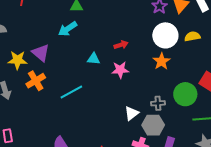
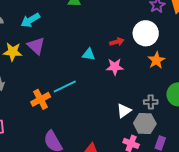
cyan arrow: (68, 29) -> (30, 20), moved
white circle: (165, 35) -> (146, 33), moved
orange cross: (36, 81) -> (41, 99), moved

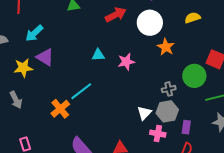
red arrow: (117, 42) -> (116, 15), moved, size x1.5
white triangle: (124, 111) -> (144, 113), moved

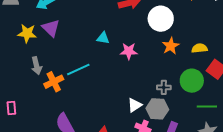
yellow semicircle: (193, 18) -> (200, 48), moved
gray arrow: (16, 100) -> (36, 66), moved

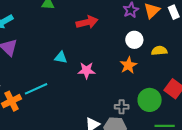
white circle: (161, 19) -> (134, 40), moved, size x0.7
yellow semicircle: (200, 48) -> (159, 51), moved

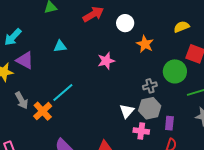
white circle: (134, 40) -> (125, 23), moved
yellow semicircle: (159, 51) -> (182, 27), moved
cyan triangle: (61, 57) -> (60, 46), moved

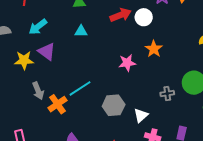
white circle: (125, 23) -> (144, 17), moved
orange star: (145, 44) -> (154, 49), moved
cyan triangle: (60, 46) -> (81, 31), moved
gray hexagon: (150, 108) -> (114, 105), moved

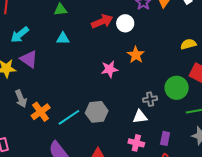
cyan line: (80, 88) -> (69, 117), moved
white triangle: (141, 115) -> (140, 117), moved, turned 35

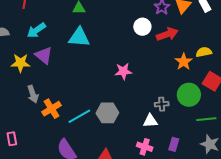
red arrow: (102, 21) -> (167, 34), moved
cyan triangle: (63, 38) -> (79, 37), size x1.6
orange star: (136, 55) -> (184, 62), moved

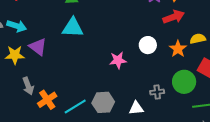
white circle: (142, 27) -> (148, 45), moved
cyan arrow: (36, 30) -> (17, 26), moved, turned -126
red arrow: (167, 34) -> (174, 17), moved
white triangle: (150, 121) -> (136, 108), moved

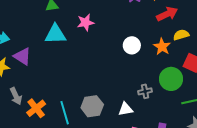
red arrow: (174, 17) -> (167, 14), moved
pink star: (118, 60) -> (86, 22), moved
cyan line: (75, 107) -> (65, 113), turned -70

